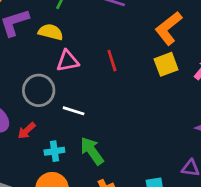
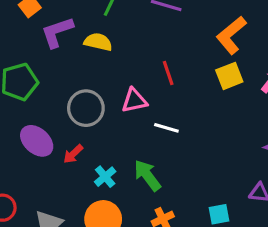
pink triangle: (68, 61) -> (134, 101), moved
white line: (74, 111) -> (166, 128), moved
cyan cross: (54, 151) -> (105, 177), turned -30

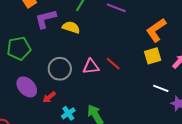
red line: (168, 73) -> (113, 64), moved, turned -35
white line: (166, 128) -> (161, 88), moved

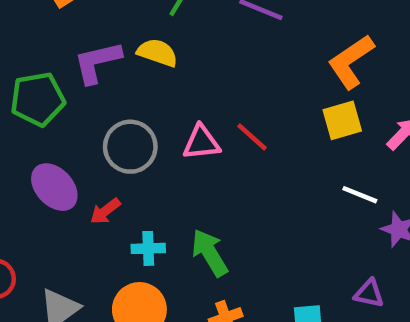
purple L-shape: (46, 19) -> (97, 62), moved
cyan cross: (68, 113) -> (148, 248), turned 32

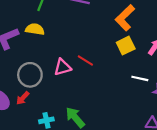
red arrow: (105, 211) -> (23, 98), moved

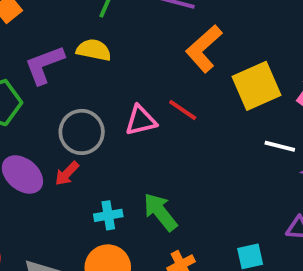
orange L-shape: (125, 18) -> (204, 49), moved
yellow square: (126, 46) -> (257, 86), size x1.4

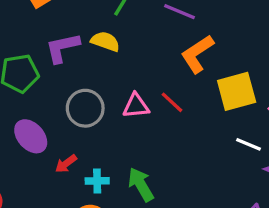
red arrow: (67, 174) -> (66, 164), moved

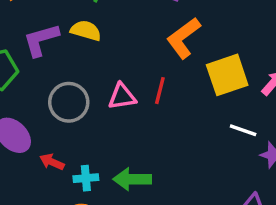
red line: (172, 102) -> (160, 91), turned 65
red arrow: (66, 164) -> (52, 162), turned 65
green arrow: (141, 184) -> (132, 179), turned -56

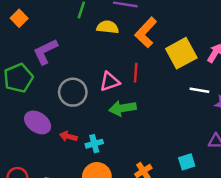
yellow semicircle: (86, 31) -> (108, 27), moved
green arrow: (132, 179) -> (123, 108), moved

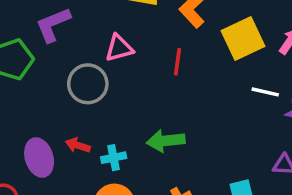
pink triangle: (110, 82) -> (119, 48), moved
green arrow: (123, 108) -> (166, 141), moved
purple ellipse: (38, 122) -> (39, 158), moved, turned 35

